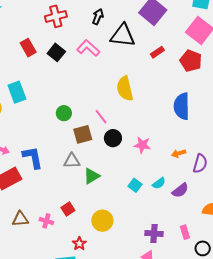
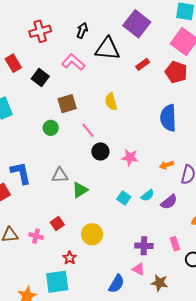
black square: (56, 52) -> (40, 77), moved
yellow semicircle: (125, 89) -> (111, 102), size x0.7
brown square: (83, 134) -> (67, 104), moved

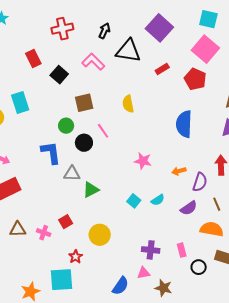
black circle: (100, 151) -> (84, 143), moved
blue L-shape: (21, 173) -> (51, 153), moved
purple semicircle: (169, 202) -> (189, 208), moved
pink triangle: (139, 269) -> (144, 273), turned -40

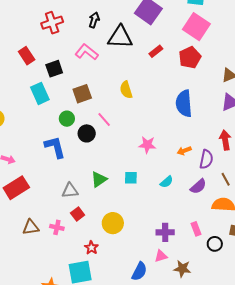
black square: (59, 75) -> (54, 69), turned 36
red pentagon: (195, 79) -> (190, 57), turned 30
cyan rectangle: (20, 102) -> (40, 93), moved
gray triangle: (72, 174) -> (70, 191), moved
cyan square: (134, 201) -> (131, 178), moved, turned -32

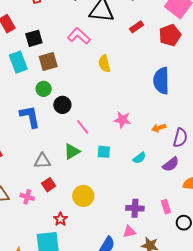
pink L-shape: (87, 52) -> (79, 36), moved
brown square: (82, 94) -> (48, 62), moved
pink line: (104, 119) -> (83, 127), moved

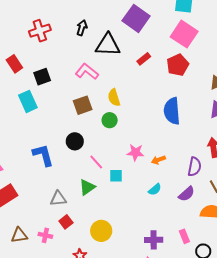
brown square: (48, 62) -> (83, 105), moved
green circle: (44, 89) -> (110, 120), moved
orange arrow: (159, 128) -> (158, 160), moved
cyan square: (104, 152) -> (116, 176), moved

